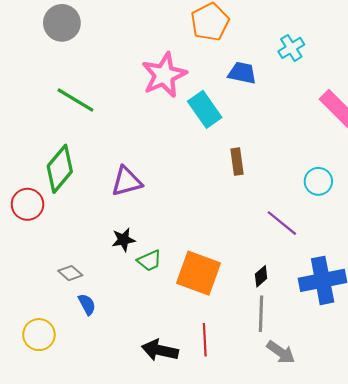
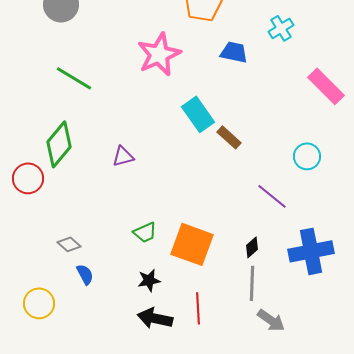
cyan rectangle: (205, 109) -> (198, 114), moved
brown rectangle: (237, 162) -> (229, 137), turned -40
purple triangle: (127, 181) -> (123, 156), size x0.7
black star: (123, 240) -> (149, 280), moved

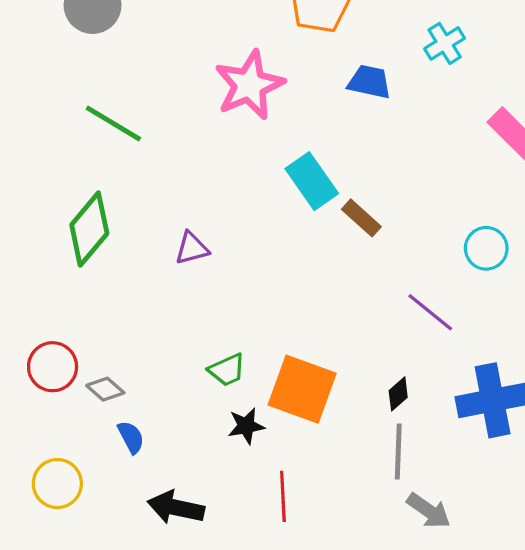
red circle: (28, 178) -> (53, 367), moved
black star: (149, 280) -> (246, 426), moved
red line: (198, 308) -> (283, 496), moved
black arrow: (155, 318) -> (176, 508), moved

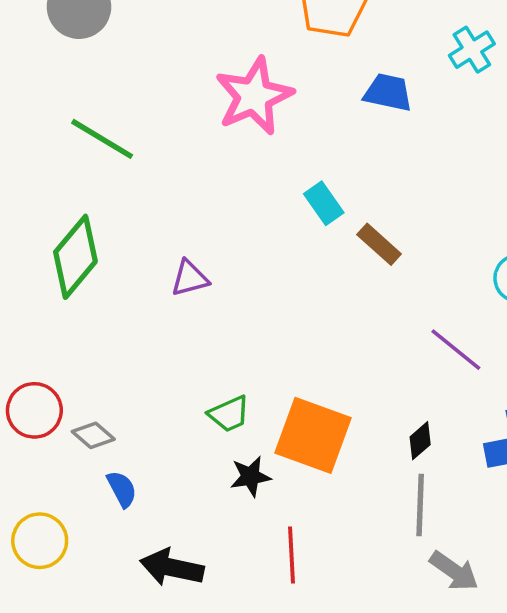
cyan rectangle: (312, 181) -> (324, 203), size x0.7

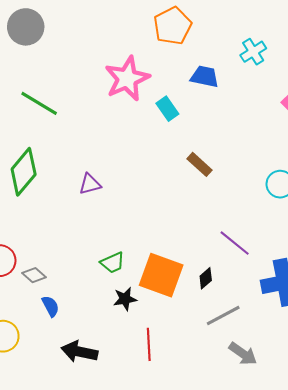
cyan rectangle: (324, 203) -> (167, 109), moved
purple line: (456, 350) -> (235, 243), moved
black diamond: (420, 441) -> (206, 278), moved
gray line: (420, 505) -> (223, 315), turned 60

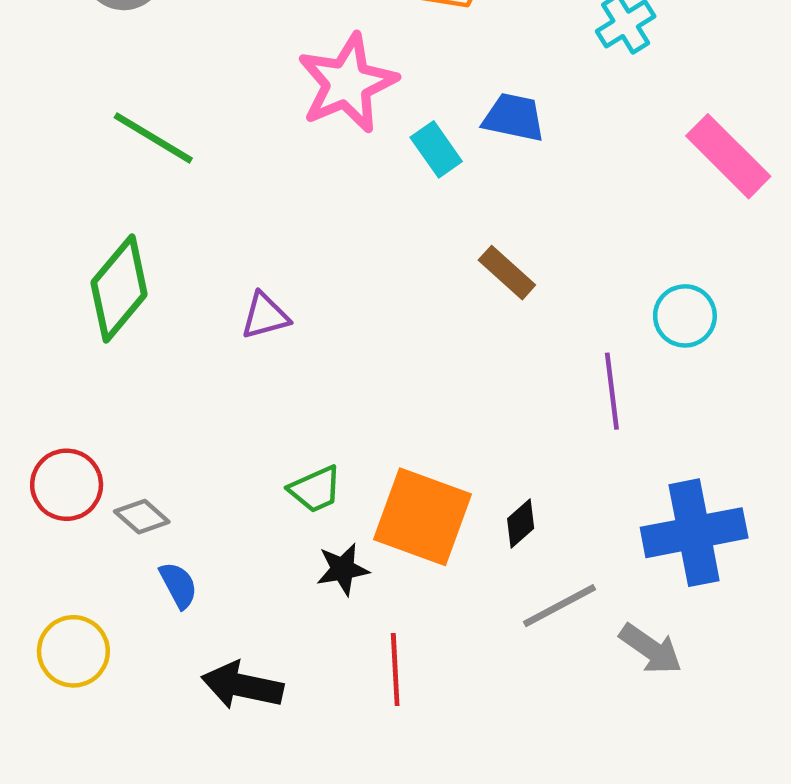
blue trapezoid: (205, 77) -> (514, 117), moved
purple line: (235, 243) -> (612, 391), moved, turned 44
gray arrow: (243, 354) -> (651, 649), moved

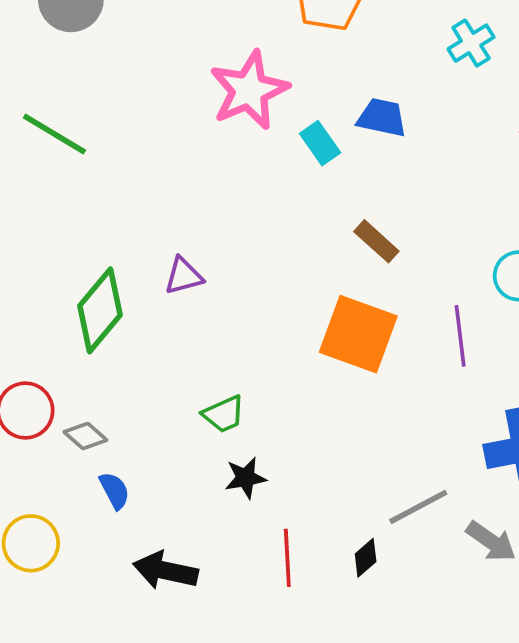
green line: (153, 138) -> (54, 134), moved
green diamond: (119, 289) -> (100, 310), moved
orange square: (423, 517) -> (358, 334), moved
black diamond: (521, 524) -> (366, 558), moved

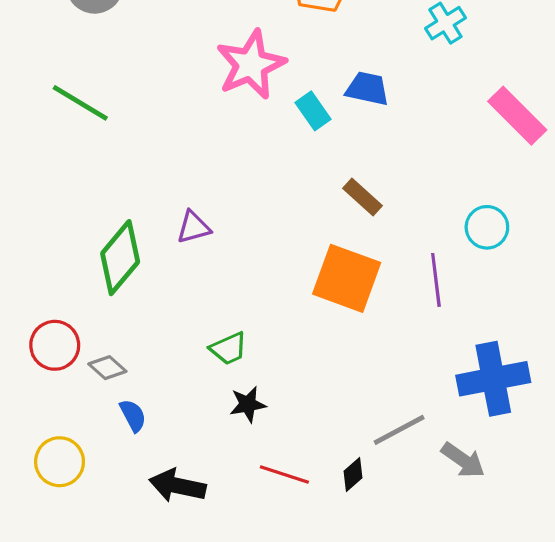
red line: (287, 558) -> (284, 474), turned -69

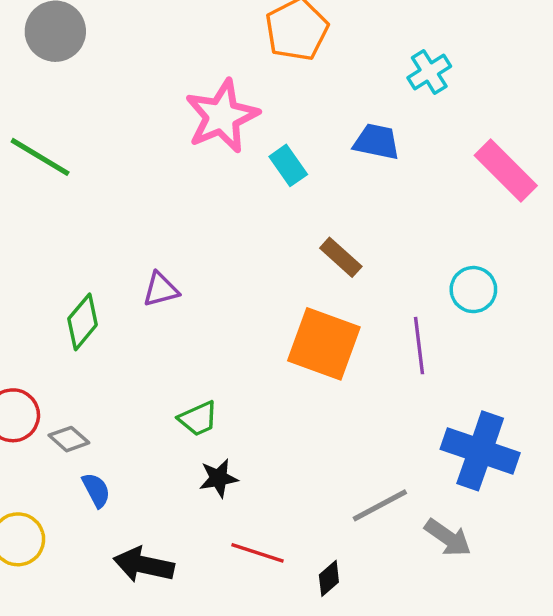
blue trapezoid: (367, 89) -> (377, 142), moved
green diamond: (120, 258) -> (83, 322), size x0.7
blue cross: (493, 379) -> (480, 451), turned 30
black diamond: (353, 474) -> (329, 578), moved

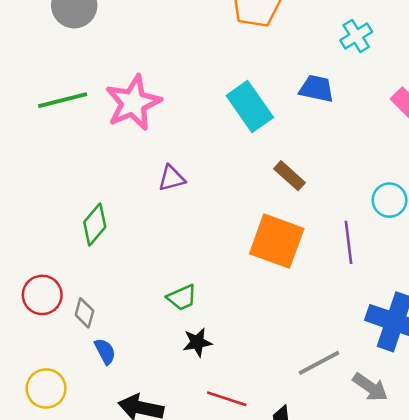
pink star: (222, 116) -> (133, 103), moved
green line: (40, 157) -> (63, 100), turned -45
cyan rectangle: (288, 165) -> (250, 107), size x1.6
purple triangle: (161, 290) -> (172, 178), moved
gray diamond: (69, 439) -> (84, 313), turned 64

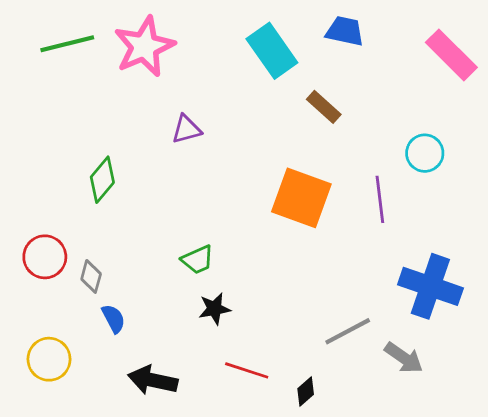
brown rectangle: (290, 176) -> (324, 107), moved

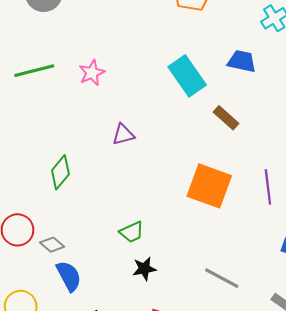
pink star: (144, 47) -> (92, 73), size x0.6
gray diamond: (91, 276) -> (52, 245), turned -65
blue semicircle: (114, 319) -> (69, 276), size x1.4
gray line: (348, 331) -> (222, 278), moved, turned 56

